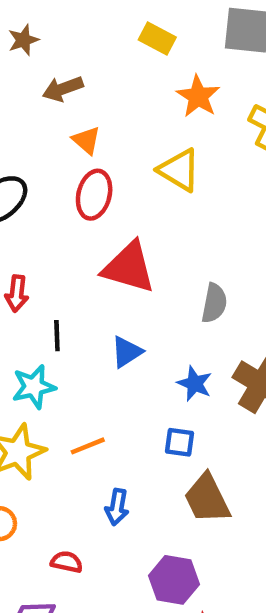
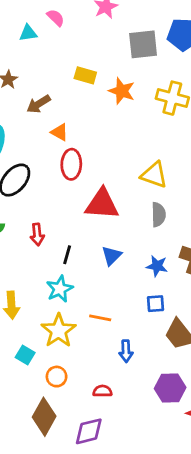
yellow rectangle: (157, 39) -> (85, 75), moved
yellow triangle: (179, 170) -> (154, 175), moved
black line: (57, 336) -> (67, 255), turned 30
orange line: (88, 446) -> (100, 318), turned 45

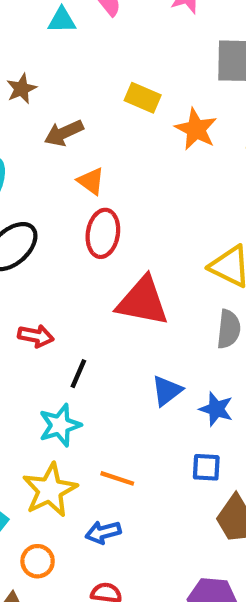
red arrow: (37, 234) -> (36, 336), turned -80
blue triangle: (112, 256) -> (167, 391), moved
blue arrow: (126, 351) -> (103, 532), moved, turned 70

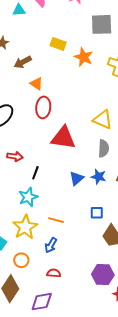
blue star: (216, 409) -> (99, 177), moved
blue arrow: (103, 532) -> (51, 245), turned -42

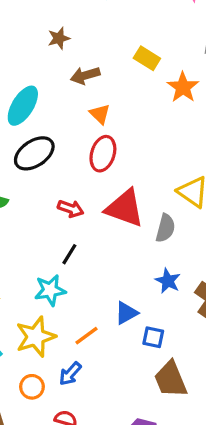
gray semicircle: (104, 148) -> (165, 228), moved
red arrow: (15, 156) -> (71, 209), moved
blue triangle: (77, 178) -> (126, 313), moved
orange line: (56, 220) -> (87, 336), turned -63
orange circle: (21, 260) -> (32, 387), moved

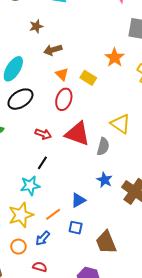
yellow rectangle: (147, 58) -> (88, 78), moved
blue square: (153, 337) -> (76, 228), moved

